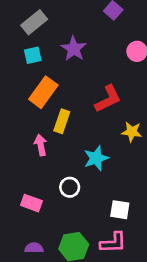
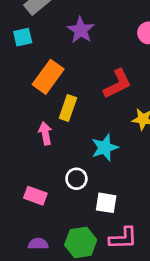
cyan square: (33, 55) -> (23, 37), moved
white square: (120, 210) -> (106, 203), moved

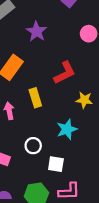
yellow rectangle: (68, 108) -> (35, 98), moved, turned -36
cyan star: (105, 148) -> (67, 129), moved

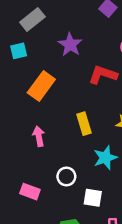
red L-shape: (65, 73) -> (103, 75), moved, turned -135
yellow rectangle: (35, 98) -> (84, 124), moved

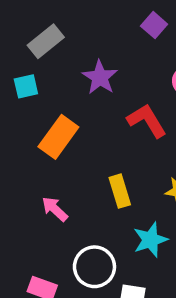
red L-shape: (103, 75) -> (147, 121), turned 40
pink arrow: (39, 136) -> (55, 209), turned -36
white circle: (66, 176) -> (94, 267), size x1.5

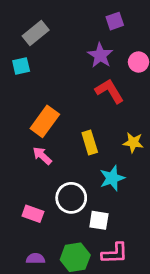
purple square: (154, 25) -> (115, 21), turned 30
purple star: (100, 77) -> (100, 55), moved
orange rectangle: (58, 137) -> (45, 121), moved

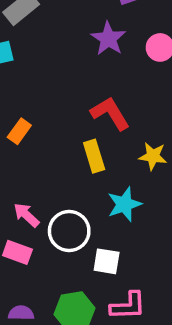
red L-shape: (109, 91) -> (110, 113), moved
orange rectangle: (45, 121) -> (19, 131), moved, size x0.6
pink arrow: (42, 156) -> (26, 215), moved

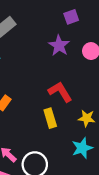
cyan star: (124, 204) -> (82, 148), moved

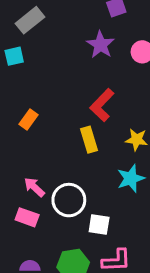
red L-shape: (60, 92) -> (102, 105), turned -105

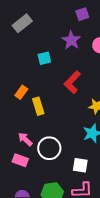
cyan square: (14, 56) -> (44, 58), moved
yellow rectangle: (89, 140) -> (38, 106), moved
white square: (99, 224) -> (80, 165), moved

